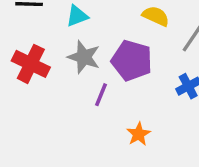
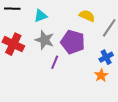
orange star: (139, 134) -> (101, 75), moved

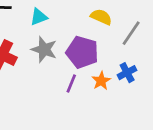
purple line: (55, 62) -> (71, 83), moved
orange star: (101, 75) -> (101, 81), moved

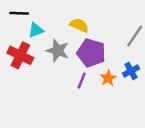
cyan triangle: (39, 17) -> (36, 30), moved
yellow semicircle: (101, 17) -> (79, 25), moved

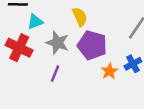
yellow semicircle: (79, 25) -> (80, 17), turned 42
purple line: (82, 81) -> (55, 74), moved

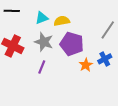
yellow semicircle: (80, 17) -> (62, 21), turned -77
cyan triangle: (35, 22) -> (42, 18), moved

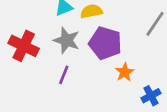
blue cross: (105, 59) -> (151, 96), moved

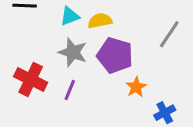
red cross: (24, 46) -> (31, 79), moved

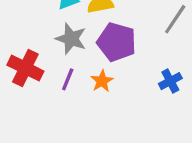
orange star: (136, 87) -> (102, 81), moved
blue cross: (165, 113) -> (170, 81), moved

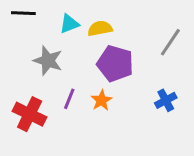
gray star: (71, 39) -> (48, 61), moved
red cross: (25, 68) -> (30, 114), moved

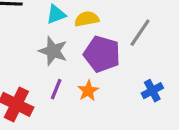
gray line: (170, 42) -> (140, 33), moved
gray star: (48, 61) -> (53, 51), moved

